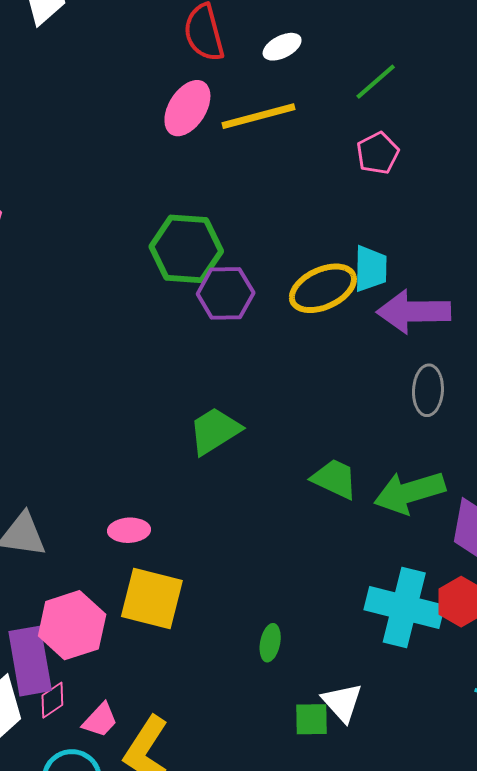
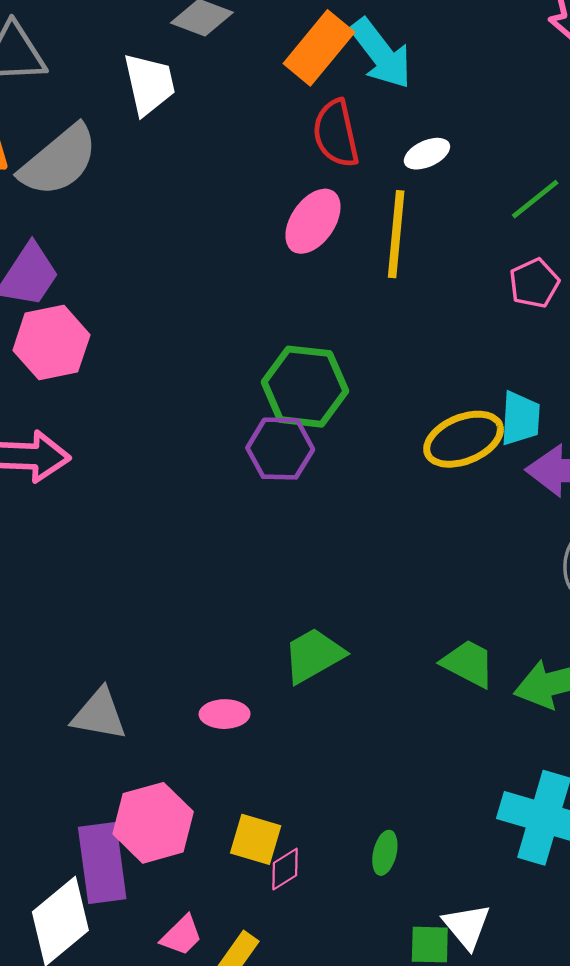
yellow line: (259, 116) -> (396, 234), turned -72
purple hexagon: (226, 293) -> (280, 449), moved
green trapezoid: (215, 431) -> (314, 655), moved
yellow square: (152, 598) -> (256, 839), moved, size x0.7
pink diamond: (52, 700) -> (285, 869), moved

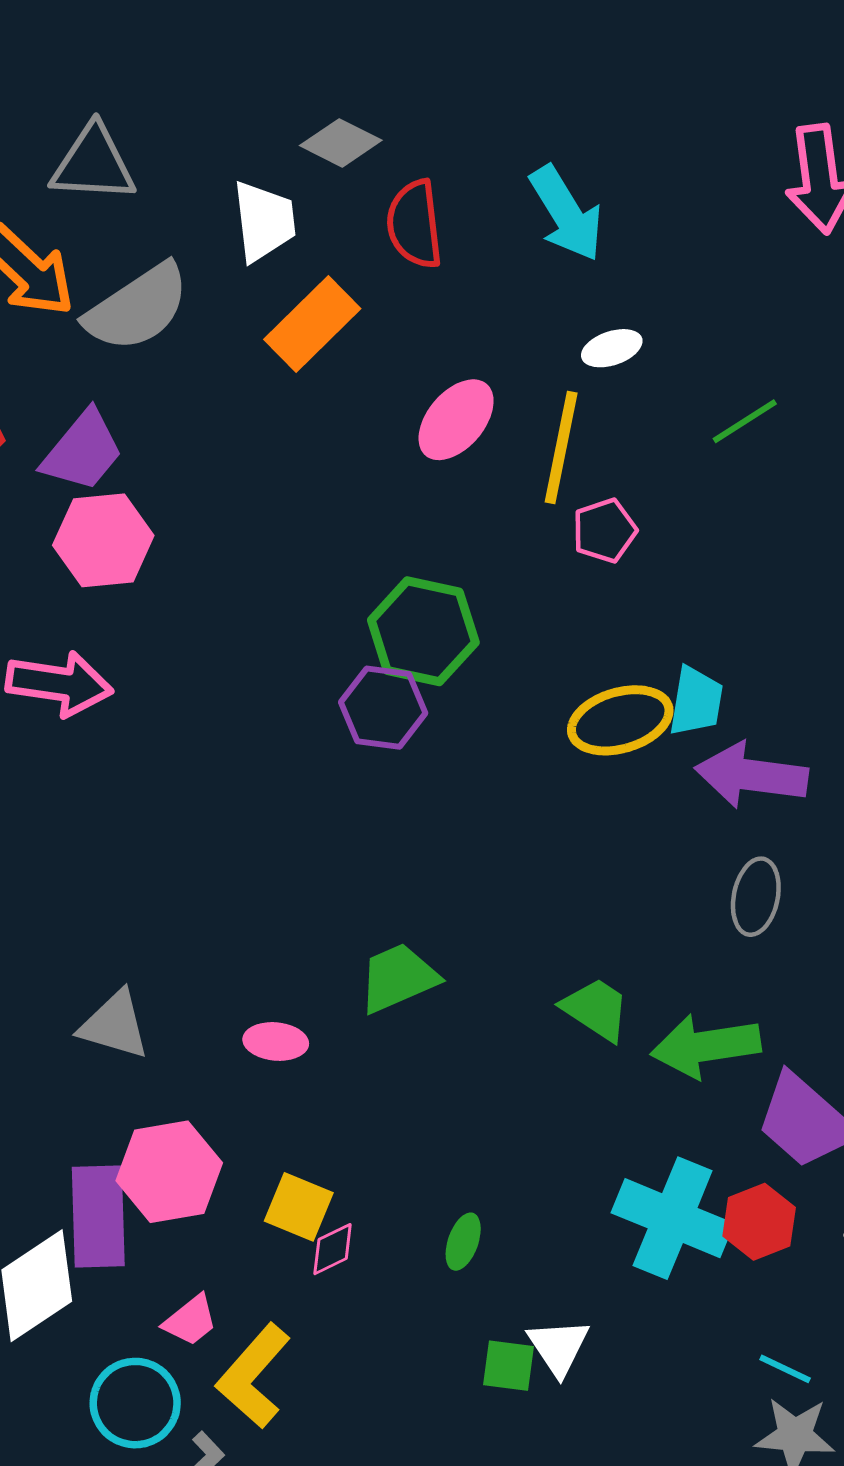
orange rectangle: (319, 48) -> (312, 324), moved
red semicircle: (336, 133) -> (414, 224), moved
pink pentagon: (534, 283) -> (605, 531), moved

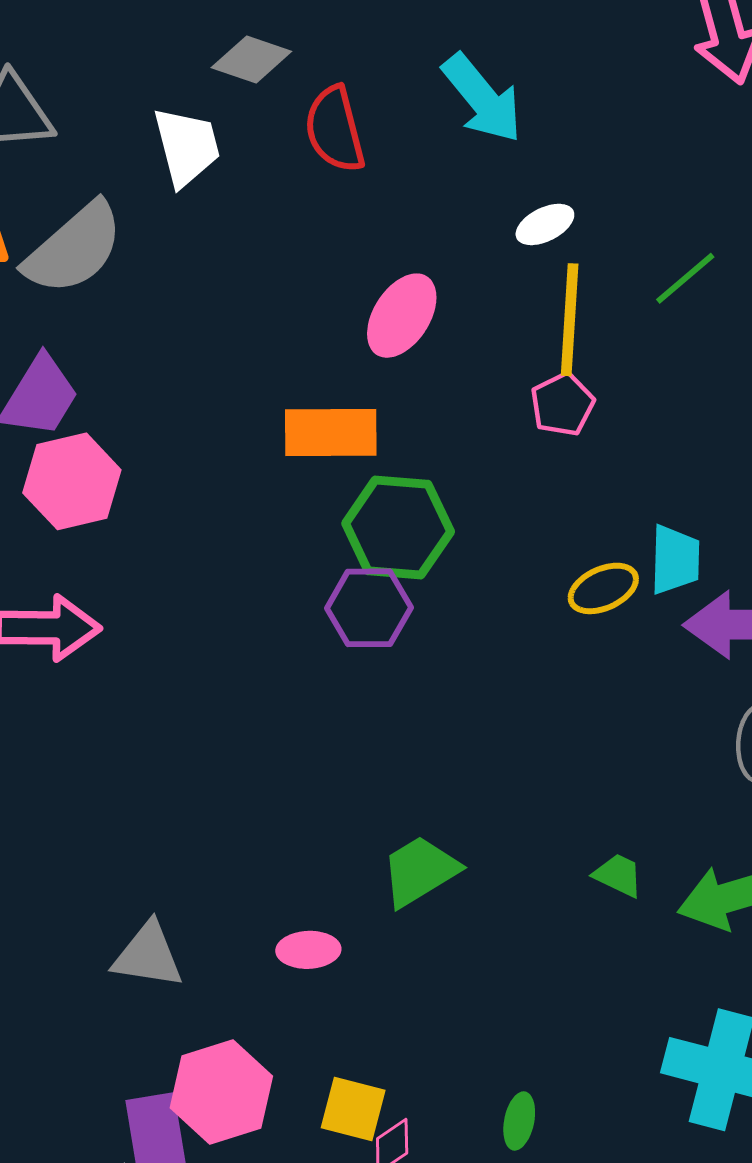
orange rectangle: (312, 324) -> (331, 433), moved, turned 52
yellow line: (561, 447) -> (570, 320), moved
yellow ellipse: (620, 720) -> (603, 588), size x0.7
green trapezoid: (596, 1009) -> (618, 875), size x0.7

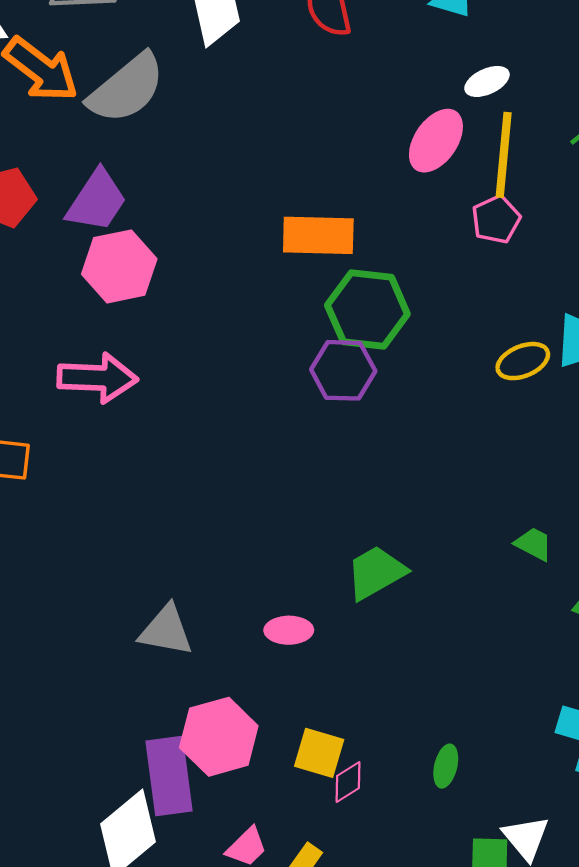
pink ellipse: (402, 316) -> (436, 141), moved
green trapezoid: (618, 875) -> (534, 544), moved

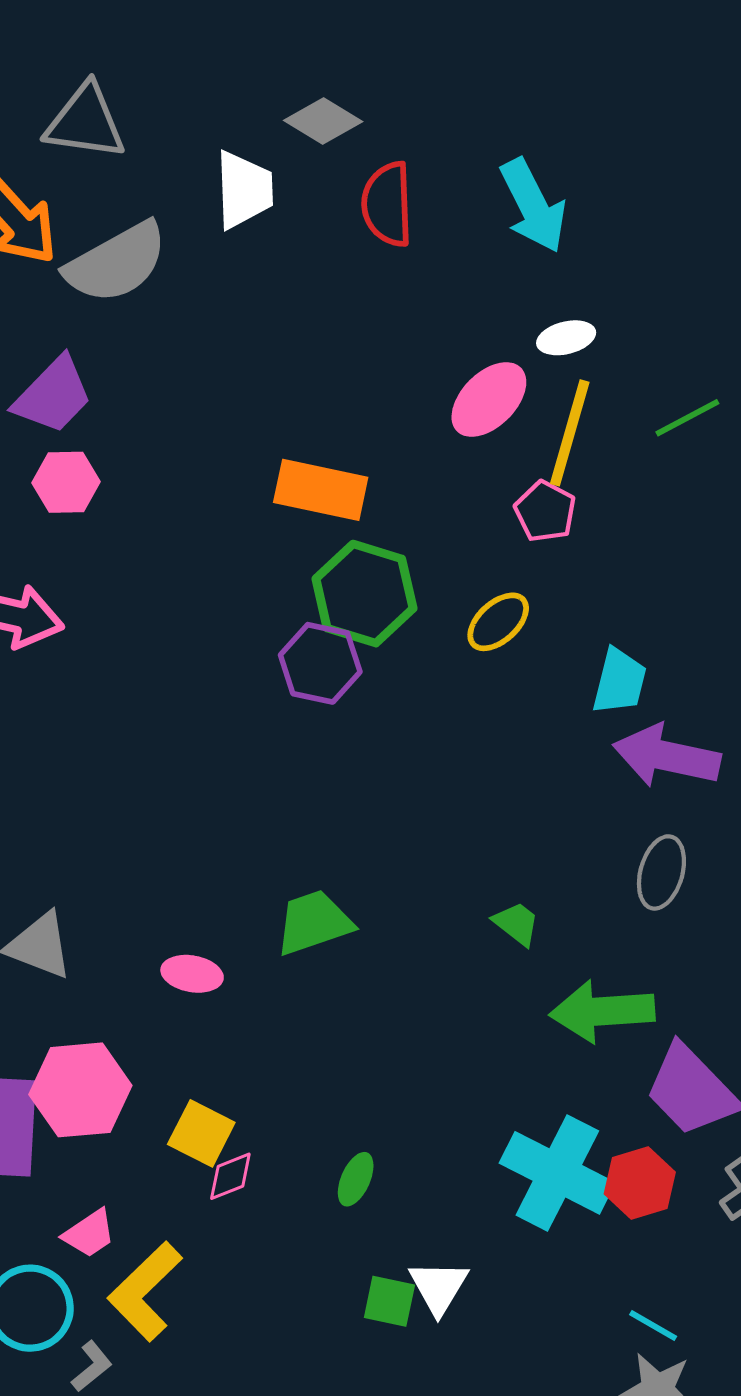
pink pentagon: (496, 219) -> (545, 511), turned -30
pink hexagon: (119, 266) -> (66, 482), size x0.7
yellow ellipse: (523, 361) -> (498, 622), moved, turned -30

